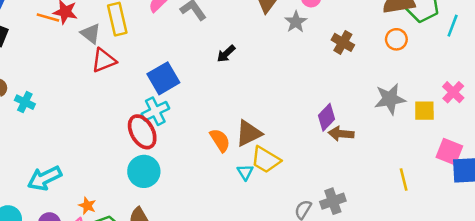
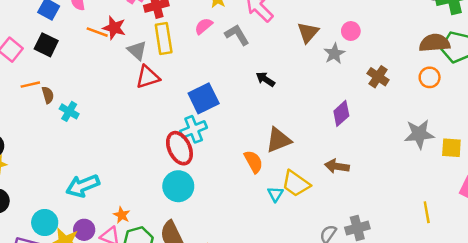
black arrow: (226, 54) -> (265, 79), turned 72
purple diamond: (326, 117) -> (341, 113), moved
brown triangle: (249, 133) -> (278, 140), moved
brown arrow: (341, 134) -> (337, 166), moved

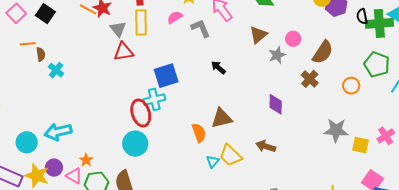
brown semicircle: (435, 43) -> (323, 52), moved, turned 120
purple diamond: (341, 113) -> (276, 104), turned -55
cyan circle: (45, 223) -> (27, 142), moved

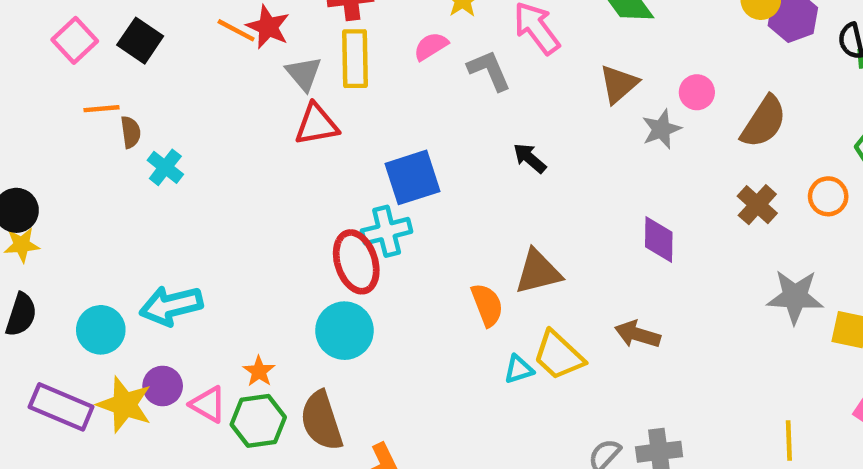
brown cross: (310, 79) -> (757, 205), moved
orange star: (86, 160) -> (259, 371), moved
cyan triangle: (213, 161) -> (519, 369), turned 32

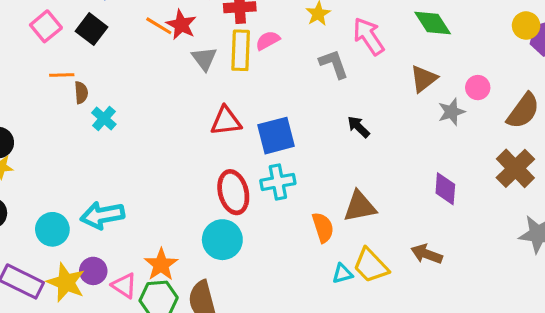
pink semicircle: (431, 46) -> (268, 40), moved
red triangle: (316, 125) -> (226, 121), moved
brown cross: (757, 205) -> (515, 168), size x1.4
cyan cross: (387, 231) -> (278, 182), moved
orange star: (259, 371) -> (161, 265), size x1.5

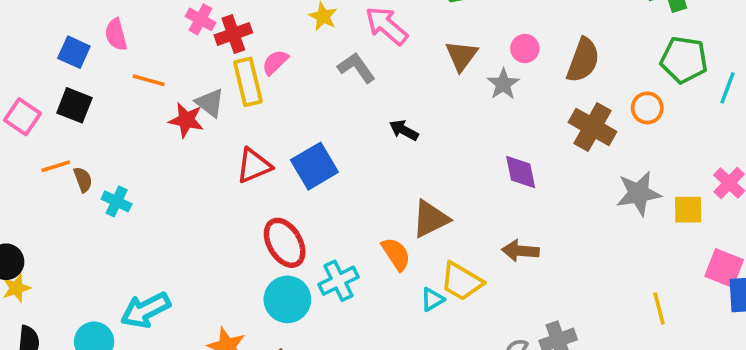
red star: (181, 25) -> (186, 120), moved
cyan cross: (278, 182) -> (338, 281), moved

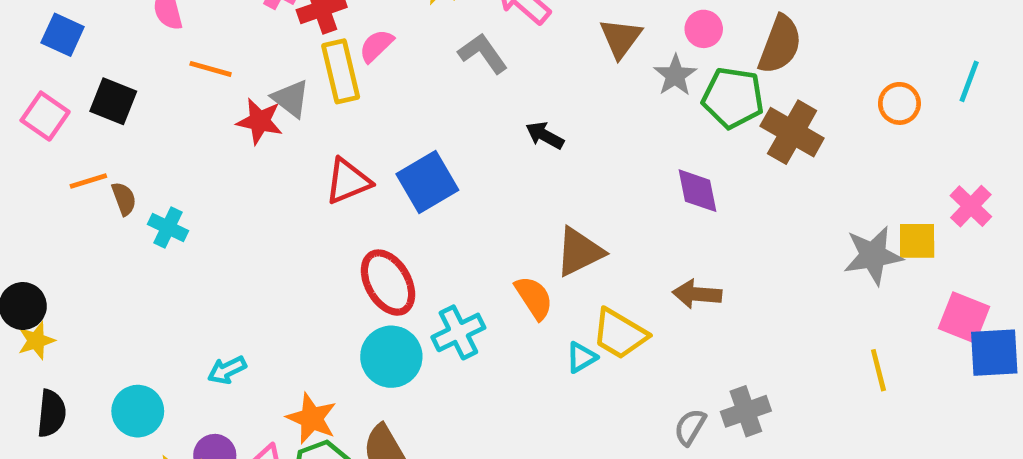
blue square: (74, 52) -> (63, 35), moved
green pentagon: (684, 60) -> (733, 98), moved
orange circle: (647, 108) -> (899, 103), moved
gray star: (639, 193) -> (873, 255), moved
cyan arrow: (145, 310) -> (227, 370), moved, size x0.6

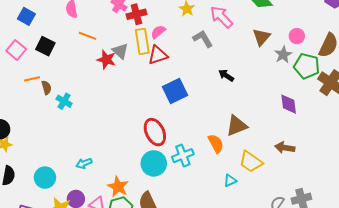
red triangle: (348, 181) -> (158, 55), moved
cyan triangle: (581, 357) -> (230, 181), moved

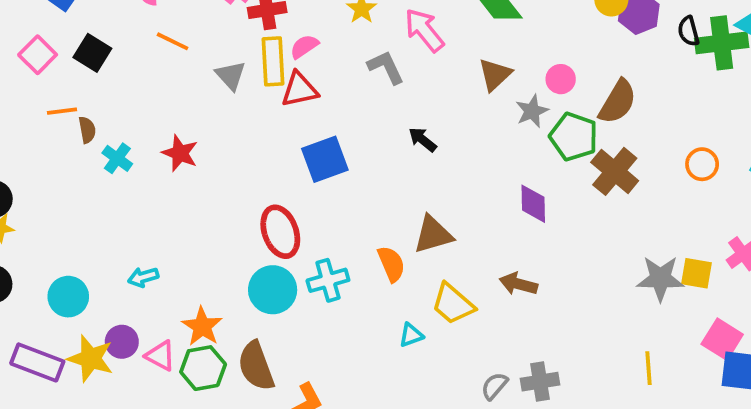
red star: (106, 60) -> (180, 153), moved

